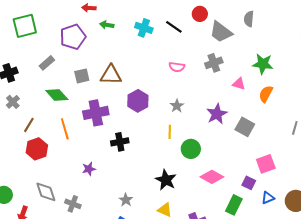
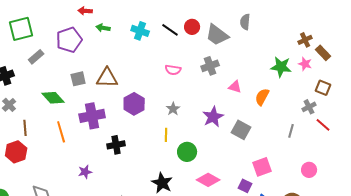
red circle: (200, 14) -> (192, 27), moved
gray rectangle: (47, 63) -> (36, 57), moved
green star: (263, 64) -> (281, 67), moved
brown line: (29, 125) -> (25, 128), turned -35
red hexagon: (37, 149) -> (16, 152), moved

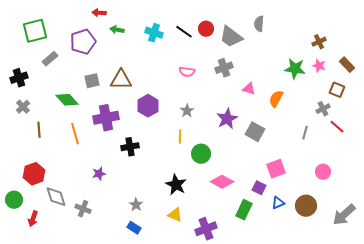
brown rectangle: (323, 53) -> (347, 65), moved
red hexagon: (16, 152) -> (34, 174), moved

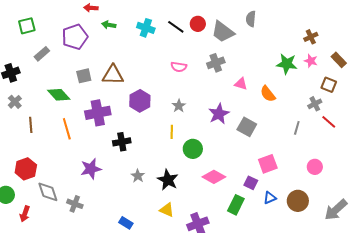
green square: (35, 31) -> (27, 26), size x0.7
orange semicircle: (276, 99) -> (268, 94), turned -66
purple star: (99, 174) -> (91, 169), size x1.5
gray star: (136, 205) -> (138, 176), moved

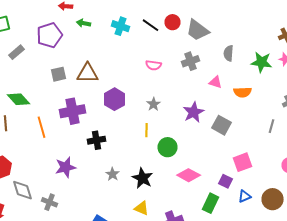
gray semicircle: (251, 19) -> (228, 53), moved
orange semicircle: (268, 94) -> (242, 92), turned -54
green diamond: (59, 95) -> (18, 99), moved

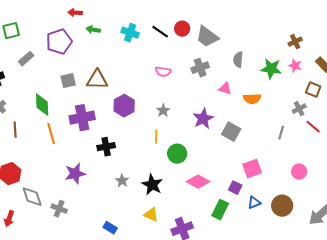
green diamond: (18, 99) -> (42, 105), moved, turned 40

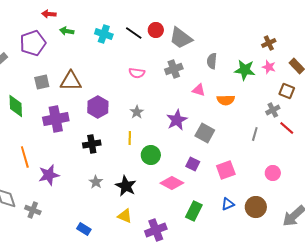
orange line: (51, 134) -> (25, 157), moved
black cross: (106, 147) -> (92, 144), moved
purple square: (235, 188) -> (193, 164), moved

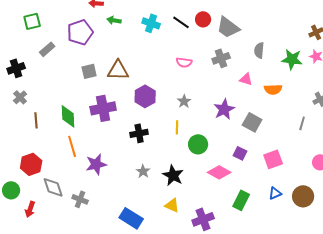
green diamond: (16, 106) -> (68, 116), moved
blue rectangle: (84, 229) -> (131, 218), size x1.6

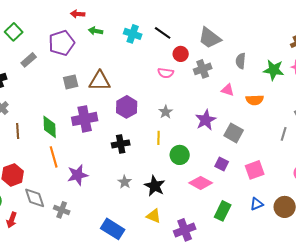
red circle: (203, 19) -> (181, 54), moved
green square: (32, 21) -> (14, 32), turned -30

